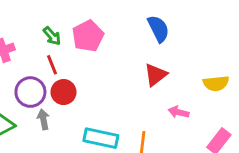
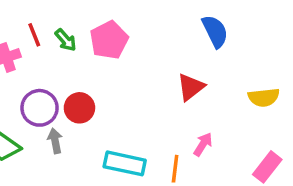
blue semicircle: (158, 29) -> (215, 31), moved
red line: (52, 65) -> (34, 35), moved
pink arrow: (179, 112) -> (203, 144), moved, turned 108

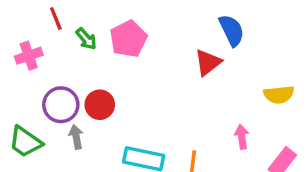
red line: (34, 35) -> (56, 19), moved
red triangle: (191, 87) -> (208, 62), moved
pink arrow: (203, 144) -> (242, 137), moved, turned -40

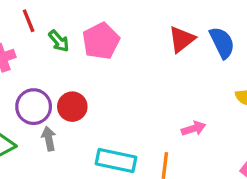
blue semicircle: (232, 30) -> (222, 43), moved
red triangle: (208, 62) -> (182, 39), moved
pink arrow: (242, 137) -> (193, 128), moved, turned 80

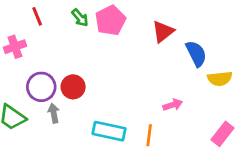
green arrow: (59, 41) -> (80, 18), moved
pink pentagon: (101, 41) -> (110, 20), moved
blue semicircle: (222, 43) -> (196, 54), moved

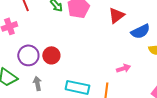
blue semicircle: (196, 54) -> (140, 31), turned 90
gray arrow: (54, 113) -> (37, 83), moved

